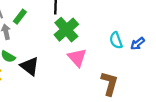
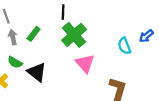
green rectangle: (20, 17) -> (34, 34), moved
blue arrow: (138, 44) -> (146, 36), moved

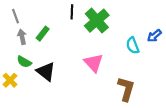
green cross: (74, 35) -> (97, 21), moved

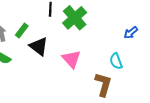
cyan semicircle: (133, 45) -> (116, 61), moved
black triangle: (46, 72) -> (39, 46), moved

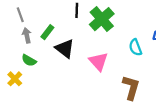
cyan semicircle: (116, 61) -> (135, 47), moved

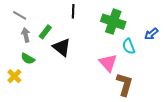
gray line: (20, 15) -> (20, 15), turned -40
green cross: (102, 19) -> (113, 22), moved, turned -30
pink triangle: (98, 61) -> (108, 63), moved

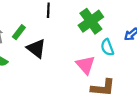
green cross: (113, 22) -> (91, 21), turned 35
brown L-shape: (125, 84) -> (103, 88), turned 80

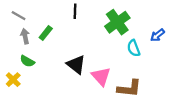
black triangle: (36, 48) -> (76, 64), moved
pink triangle: (85, 65) -> (101, 76), moved

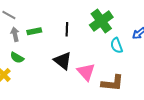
black line: (75, 11) -> (67, 29), moved
green rectangle: (46, 33) -> (34, 31), turned 40

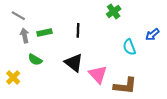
green cross: (101, 21) -> (114, 11), moved, size x0.6
green semicircle: (17, 58) -> (35, 60), moved

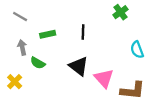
gray arrow: (25, 36) -> (22, 47), moved

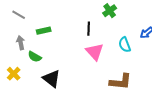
black line: (83, 32) -> (89, 29), moved
black triangle: (79, 66) -> (52, 79), moved
pink triangle: (104, 78) -> (95, 52), moved

